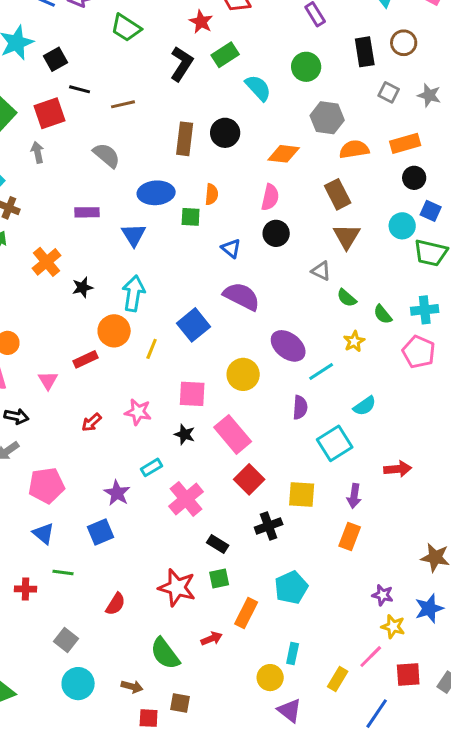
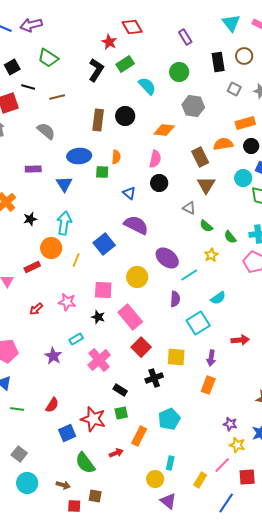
green trapezoid: (126, 28) -> (48, 58), moved
orange semicircle: (354, 149) -> (223, 144), moved
blue square: (101, 532) -> (67, 433), moved
red semicircle: (116, 604) -> (52, 405), moved

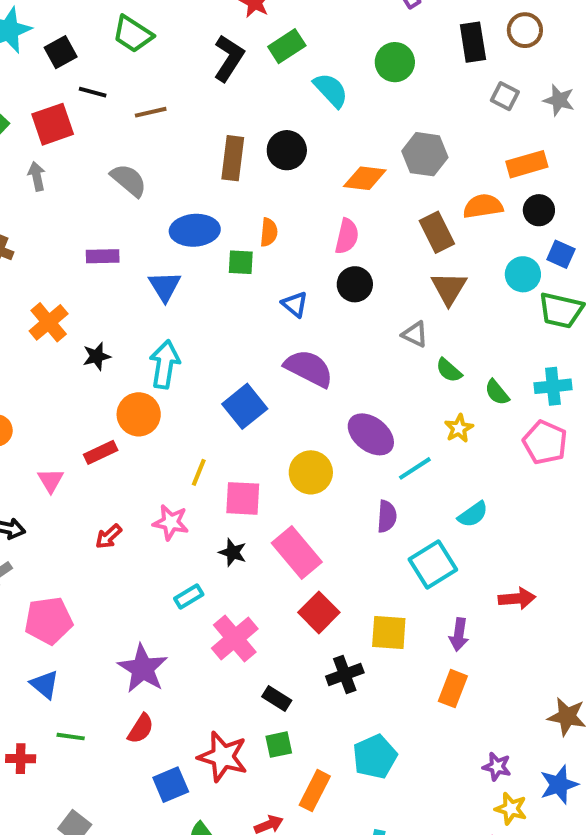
gray hexagon: (193, 106) -> (425, 154), moved
yellow line: (76, 260) -> (199, 472), moved
purple star: (53, 356) -> (143, 669), moved, size x1.4

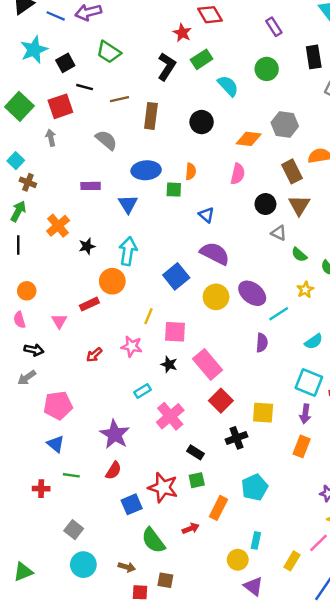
brown rectangle: (233, 158) -> (151, 116), moved
black circle: (355, 284) -> (265, 204), moved
yellow circle: (311, 472) -> (216, 297), moved
cyan square: (433, 564) -> (309, 382), moved, turned -36

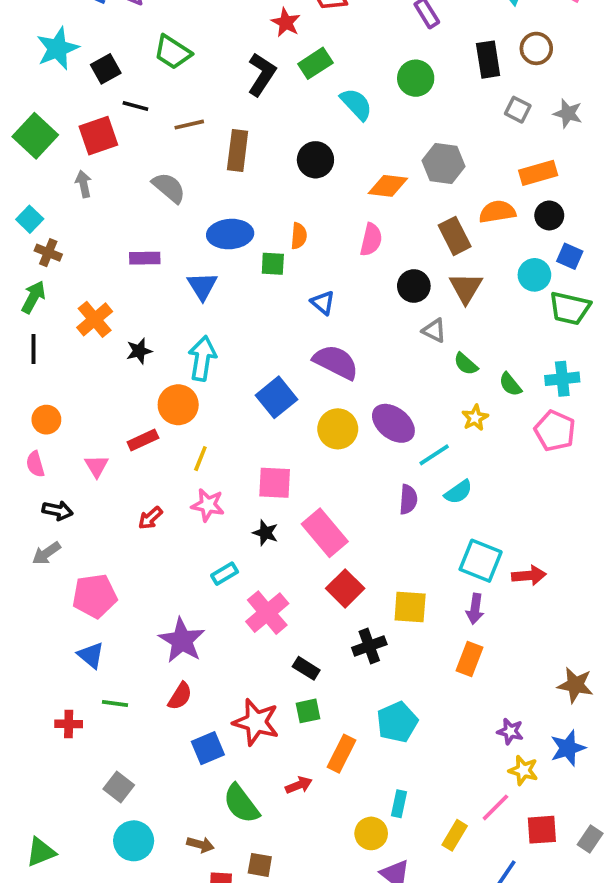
yellow line: (148, 316) -> (200, 459), moved
cyan semicircle: (314, 341) -> (458, 492), moved

